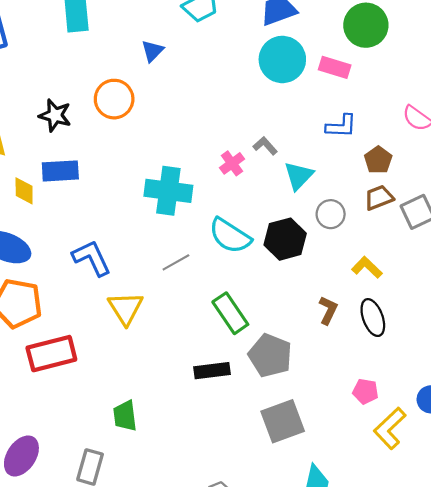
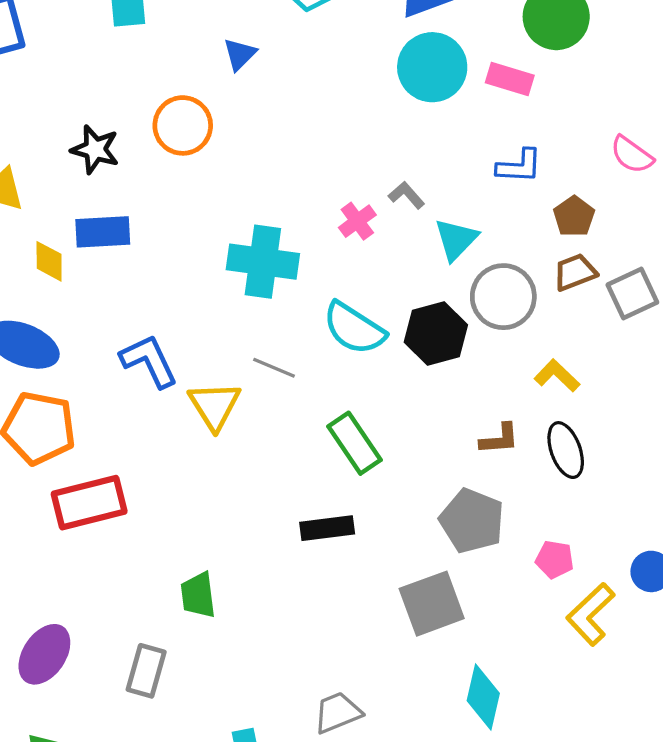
gray circle: (331, 214) -> (503, 297), size x1.5
gray line: (176, 262) -> (274, 368), turned 52
yellow triangle: (126, 308) -> (214, 406), moved
brown L-shape: (328, 310) -> (499, 439), turned 60
gray pentagon: (270, 355) -> (472, 521), moved

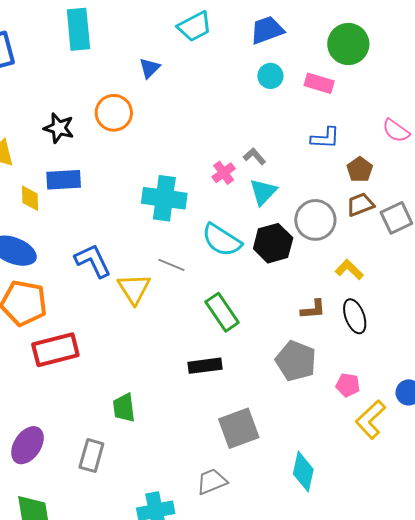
cyan circle: (432, 67) -> (270, 76), size x0.6
cyan triangle: (456, 239) -> (263, 192), moved
gray square: (432, 604) -> (239, 428), moved

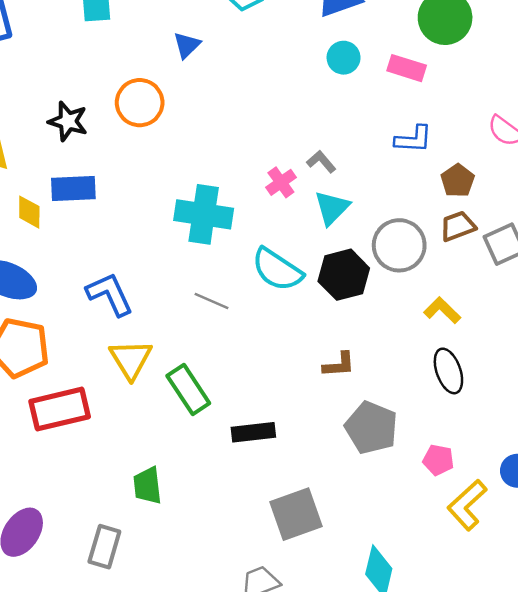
yellow triangle: (134, 289) -> (131, 359), moved
brown L-shape: (313, 309) -> (339, 365), moved
green rectangle: (222, 312) -> (188, 389), moved

